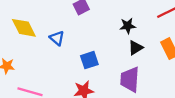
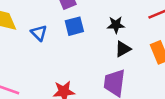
blue square: (89, 60) -> (74, 26), moved

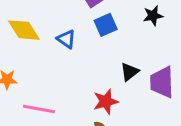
black triangle: (123, 49) -> (130, 72), moved

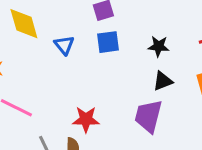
black triangle: (130, 72) -> (163, 81), moved

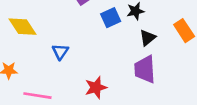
blue square: (108, 42) -> (111, 18), moved
blue triangle: (64, 45) -> (60, 52), moved, turned 30

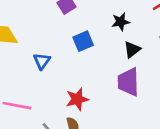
blue square: (111, 18) -> (83, 41), moved

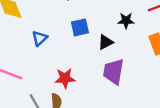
black star: (121, 22) -> (126, 21), moved
black triangle: (132, 50) -> (106, 42), moved

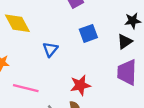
black triangle: (106, 42) -> (125, 42), moved

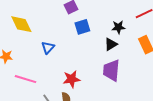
blue square: (88, 33) -> (82, 27), moved

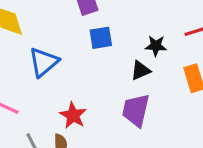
blue triangle: (48, 48) -> (44, 62), size x1.5
red star: (72, 79) -> (73, 115), turned 30

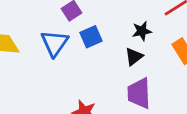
blue triangle: (44, 62) -> (55, 43), moved

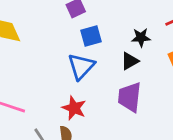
blue triangle: (55, 43) -> (81, 66), moved

